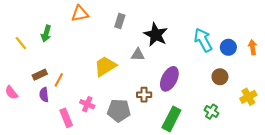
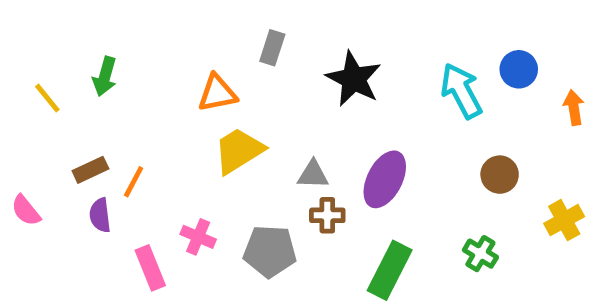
orange triangle: (80, 14) -> (217, 93), moved
blue circle: (228, 47) -> (519, 69), moved
gray triangle: (138, 55) -> (313, 175), moved

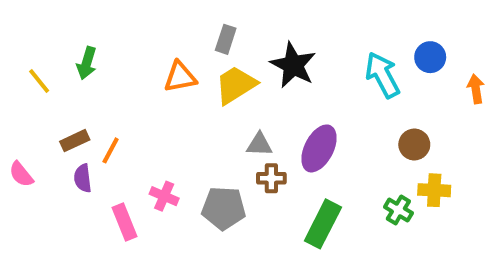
yellow trapezoid: (239, 151) -> (236, 85), moved
yellow cross: (564, 220) -> (434, 190), moved, turned 32

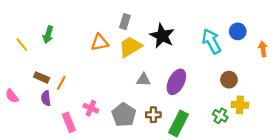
brown rectangle: (75, 141) -> (42, 77), turned 48
brown cross: (271, 178) -> (153, 115), moved
gray pentagon: (224, 208) -> (124, 115), turned 30

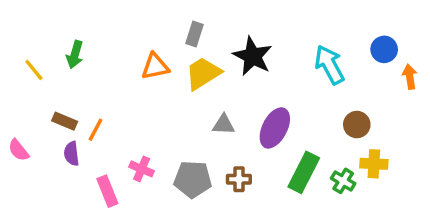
blue circle: (238, 31) -> (384, 49), moved
gray pentagon: (124, 115) -> (193, 179), turned -30
green rectangle: (179, 124) -> (304, 172), moved

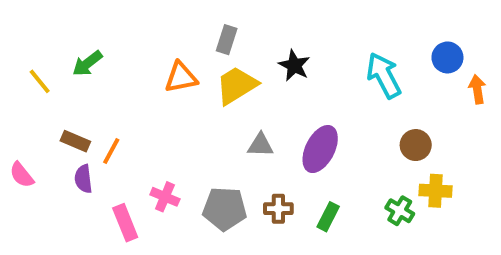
green arrow: (75, 55) -> (87, 63), turned 36
black star: (253, 56) -> (294, 65), size x0.7
green rectangle: (304, 172) -> (328, 217), moved, size x0.6

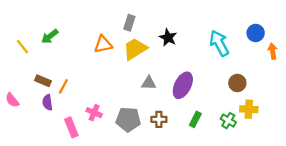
green rectangle: (328, 217) -> (195, 119), moved

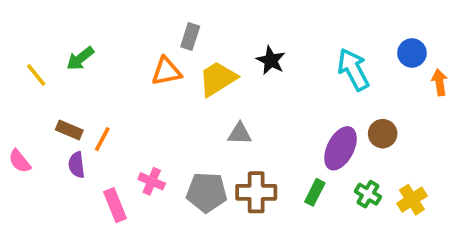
gray rectangle: (129, 23) -> (190, 36), moved
purple ellipse: (183, 85) -> (340, 148), moved
yellow cross: (249, 109) -> (412, 200), moved, turned -36
brown cross: (159, 119) -> (256, 192), size x1.5

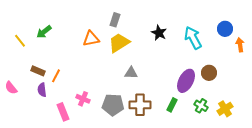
gray rectangle: (190, 36) -> (115, 20), moved
black star: (271, 60) -> (159, 33), moved

